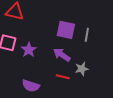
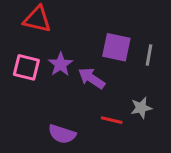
purple star: (29, 50) -> (60, 64), moved
purple arrow: (62, 55) -> (92, 78), moved

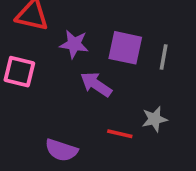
purple star: (60, 64) -> (74, 44), moved, turned -30

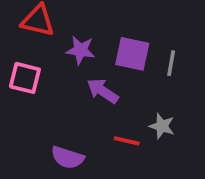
gray star: (155, 119) -> (162, 126), turned 30

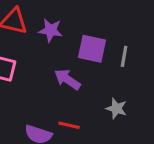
purple star: (80, 50) -> (51, 30), moved
red line: (127, 141) -> (69, 125), moved

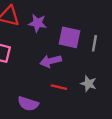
purple arrow: (67, 79) -> (51, 61), turned -48
red line: (69, 125) -> (59, 87), moved

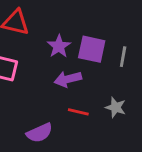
purple star: (38, 23) -> (59, 46), moved, turned 30
purple semicircle: (28, 104) -> (39, 133), turned -42

